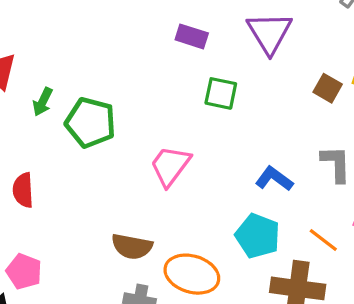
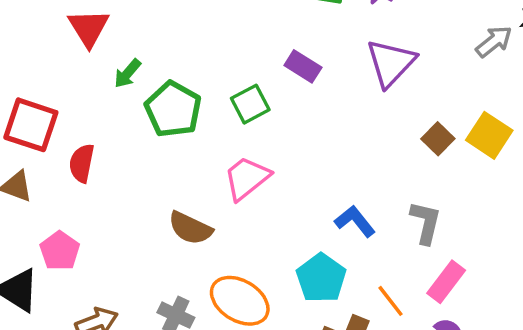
purple rectangle: (192, 36) -> (303, 66), moved
green square: (221, 93) -> (250, 104), moved, turned 36
brown semicircle: (132, 247) -> (190, 228), moved

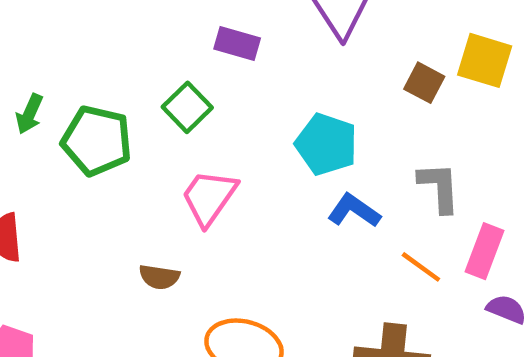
brown semicircle: (190, 228) -> (159, 277), size x0.7
cyan pentagon: (321, 278) -> (326, 144), moved
orange line: (391, 301) -> (421, 267), moved

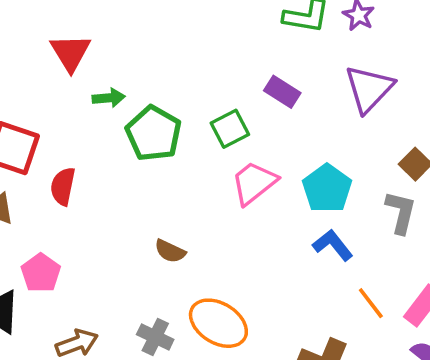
green arrow: (29, 114) -> (109, 98), turned -136
gray L-shape: (439, 187) -> (401, 212), moved
pink trapezoid: (209, 197) -> (254, 183), moved

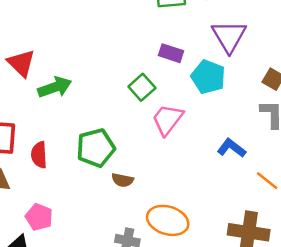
green arrow: (109, 98) -> (55, 87), size x1.5
green pentagon: (154, 133) -> (96, 148), moved, turned -30
cyan pentagon: (327, 188) -> (208, 77), moved

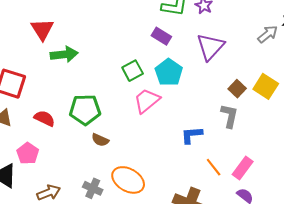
purple rectangle: (171, 53) -> (161, 36), moved
cyan pentagon: (208, 77) -> (169, 72), moved
blue L-shape: (231, 148) -> (192, 135), turned -55
red semicircle: (39, 155) -> (44, 118), moved, turned 105

